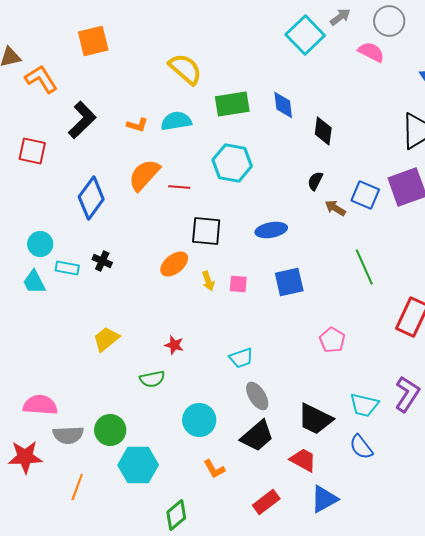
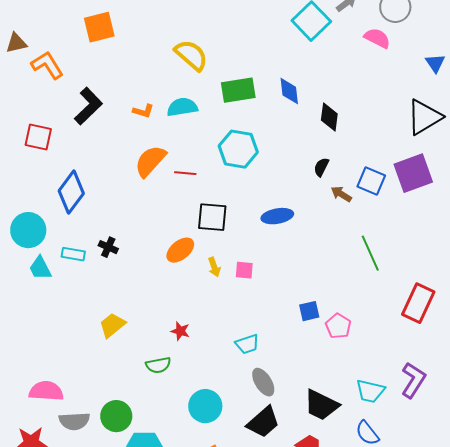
blue diamond: (91, 198) -> (71, 192), moved
cyan circle: (40, 244) -> (28, 230), moved, size x1.4
blue square: (289, 282) -> (309, 311), moved, size x0.7

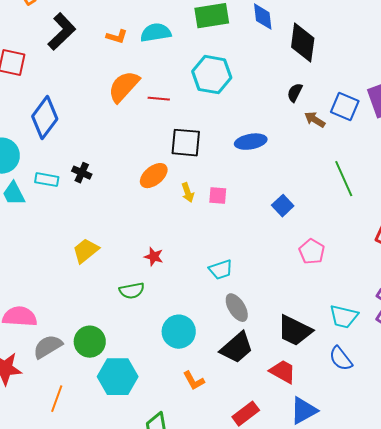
black diamond: (329, 117) -> (303, 43), size x1.4
blue square: (309, 311) -> (283, 206), moved, turned -30
gray semicircle: (74, 421) -> (48, 347), turned 152

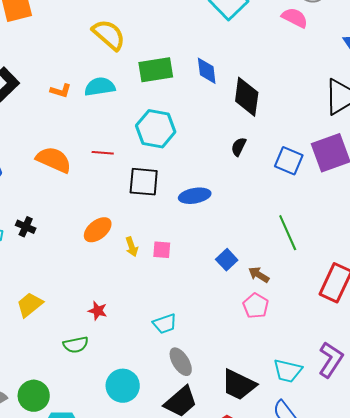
orange semicircle: (124, 87) -> (54, 160), moved, turned 72
brown arrow: (315, 120) -> (259, 275), moved
black square: (186, 143) -> (144, 182), moved

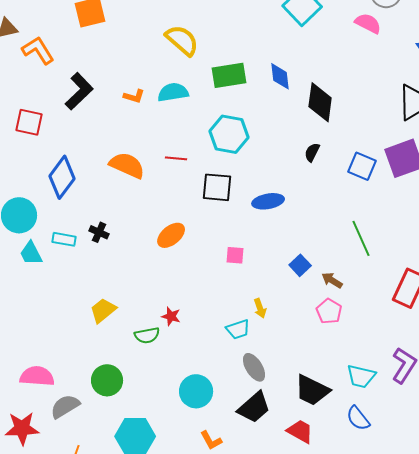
yellow arrow: (132, 247) -> (260, 308), moved
green semicircle: (76, 345) -> (147, 335), moved
green circle: (34, 396) -> (107, 380), moved

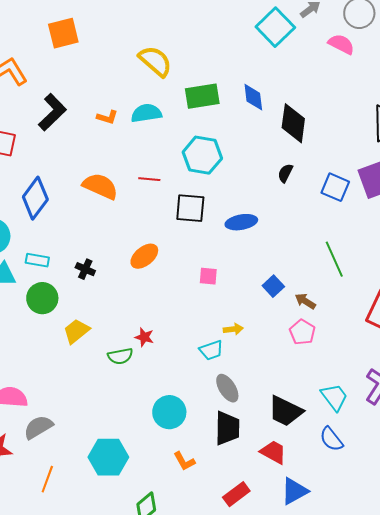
black cross: (99, 232) -> (85, 269), moved
yellow arrow: (260, 308) -> (233, 329), turned -78
cyan trapezoid: (361, 376) -> (334, 397), turned -140
green circle: (107, 380) -> (42, 298), moved
black trapezoid: (254, 407) -> (227, 428), turned -48

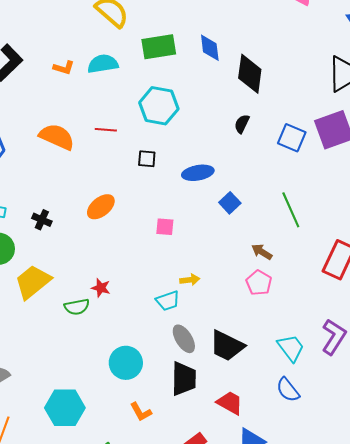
black square: (190, 208) -> (147, 159), size x0.6
blue square: (273, 286) -> (230, 203), moved
yellow trapezoid: (76, 331) -> (33, 282), size x1.4
black trapezoid: (285, 411) -> (227, 346), moved

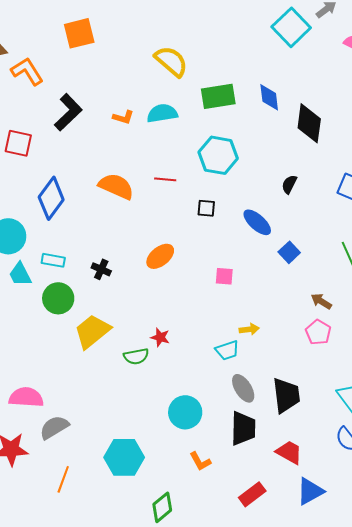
black semicircle: (242, 124) -> (289, 184), moved
blue ellipse: (198, 173) -> (257, 222), turned 52
black trapezoid: (227, 346) -> (286, 395), turned -123

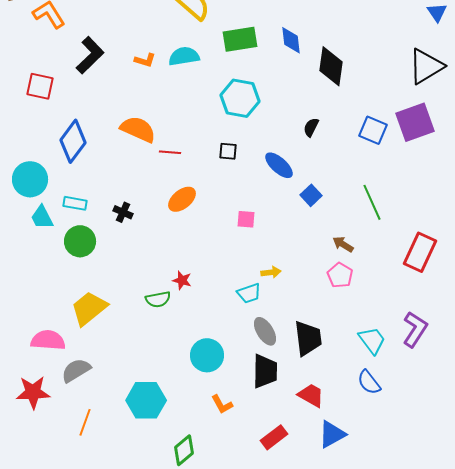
red line: (165, 179) -> (170, 152), moved
yellow trapezoid: (92, 331) -> (89, 308), moved

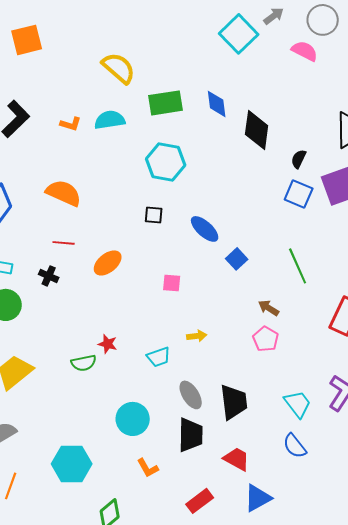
black semicircle: (311, 127) -> (299, 159), moved
red line: (170, 152) -> (64, 243), moved
cyan trapezoid: (249, 293) -> (159, 357), moved

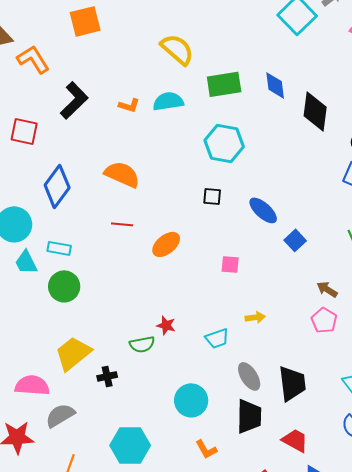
black cross: (49, 276) -> (107, 376), moved, turned -36

